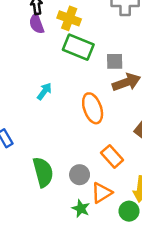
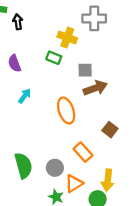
yellow cross: (69, 18) -> (67, 38), moved
purple semicircle: (37, 24) -> (14, 63), moved
green rectangle: (78, 47) -> (54, 58), size x0.6

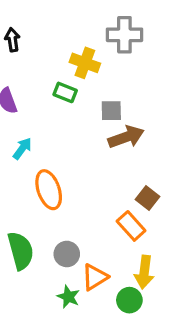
orange ellipse: (66, 111) -> (49, 190), moved
orange rectangle: (83, 152) -> (131, 226), moved

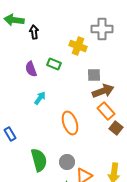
green rectangle: (65, 92) -> (54, 64), moved
orange ellipse: (49, 190) -> (70, 123), moved
orange rectangle: (131, 226) -> (106, 111), moved

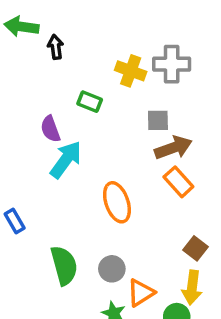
gray cross: (102, 29) -> (172, 64), moved
purple semicircle: (31, 69) -> (50, 129), moved
cyan arrow: (40, 98) -> (66, 160), size x1.6
brown square: (116, 128) -> (195, 248), moved

